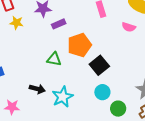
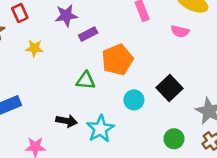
yellow star: (16, 23) -> (34, 48), moved
black square: (99, 65) -> (169, 88), moved
cyan circle: (102, 92) -> (134, 100), moved

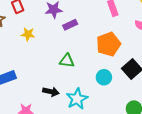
orange pentagon: (117, 60) -> (108, 44), moved

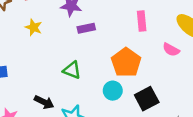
orange pentagon: (108, 44) -> (126, 63), turned -30
cyan circle: (104, 77) -> (113, 91), moved

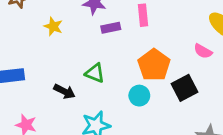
pink rectangle: (142, 21) -> (143, 15), moved
black square: (147, 99) -> (184, 88), moved
black arrow: (44, 102) -> (64, 91), moved

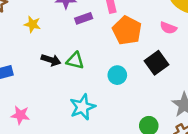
orange pentagon: (154, 65) -> (127, 30), moved
black arrow: (64, 91) -> (51, 60), moved

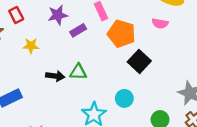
black square: (156, 63) -> (139, 61), moved
cyan circle: (117, 75) -> (124, 98), moved

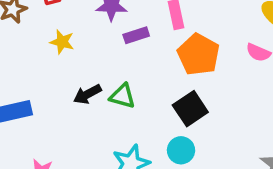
black square: (139, 61) -> (190, 109), moved
black arrow: (55, 76) -> (87, 94), turned 132

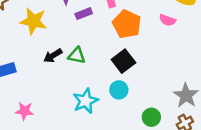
yellow star: (62, 42) -> (33, 21), size x1.6

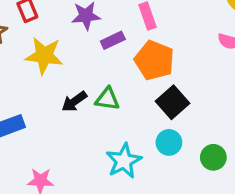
orange pentagon: (127, 24) -> (154, 60), moved
green circle: (151, 117) -> (213, 157), moved

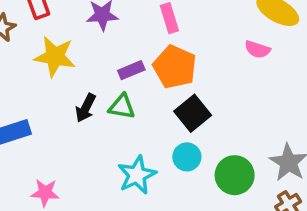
purple rectangle: (113, 40) -> (131, 70), moved
black arrow: (74, 101) -> (86, 108), turned -30
green circle: (213, 157) -> (235, 175), size x1.4

